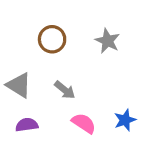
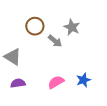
gray arrow: (65, 90) -> (55, 41), moved
pink semicircle: (84, 123) -> (56, 82), turned -63

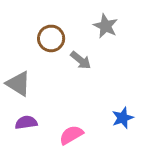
gray star: (72, 27) -> (106, 26), moved
pink semicircle: (56, 82) -> (71, 135), moved

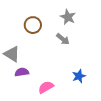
gray arrow: (81, 60) -> (63, 39), moved
purple semicircle: (26, 122) -> (22, 72), moved

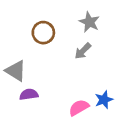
gray arrow: (63, 39) -> (83, 51), turned 96
pink semicircle: (46, 87) -> (79, 108), moved

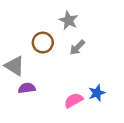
gray star: (89, 22) -> (69, 20), moved
brown circle: (43, 33) -> (43, 43), moved

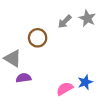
gray star: (69, 20) -> (87, 18), moved
gray arrow: (77, 47) -> (65, 22), moved

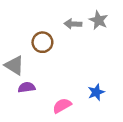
gray arrow: (65, 22) -> (73, 24), turned 48
pink semicircle: (65, 89) -> (62, 106), moved

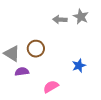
brown circle: (42, 42) -> (36, 49), moved
blue star: (96, 92) -> (79, 66), moved

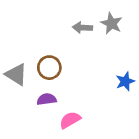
blue star: (79, 66) -> (125, 81), moved
purple semicircle: (22, 72) -> (47, 99), moved

